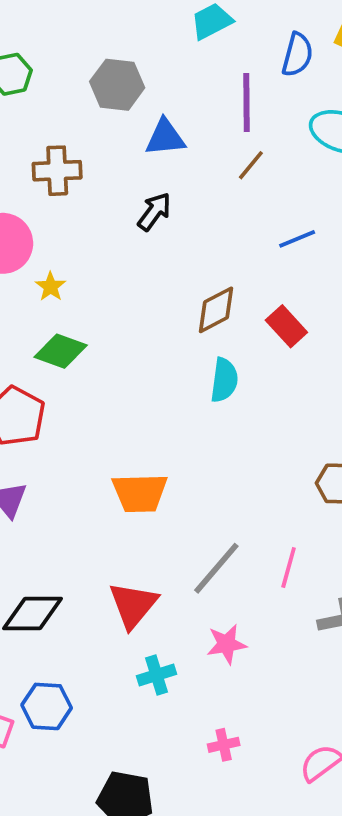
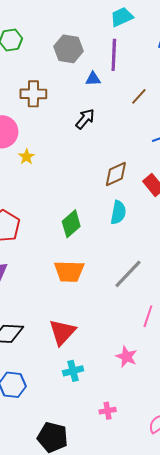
purple line: (247, 103) -> (114, 55), moved
blue triangle: (165, 137) -> (93, 79), size x0.7
green diamond: (61, 351) -> (71, 224), moved, turned -64
gray line: (216, 568) -> (128, 274), moved
pink star: (227, 644) -> (126, 357), moved, turned 30

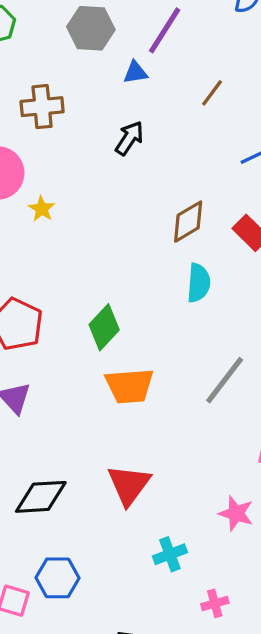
purple line: (114, 55) -> (165, 30), turned 36
green diamond: (71, 224) -> (104, 327), moved
cyan cross: (73, 371) -> (170, 554), moved

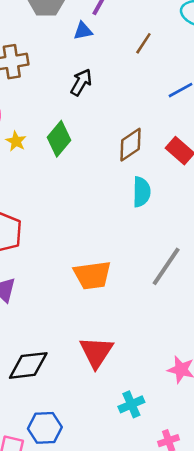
green diamond: (104, 327) -> (59, 139), moved

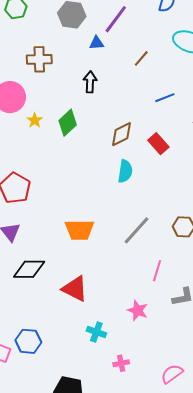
black arrow: (81, 82) -> (90, 82), turned -35
red triangle: (96, 352) -> (75, 289), turned -44
black diamond: (28, 365) -> (29, 269), moved
cyan cross: (131, 404) -> (96, 332), turned 36

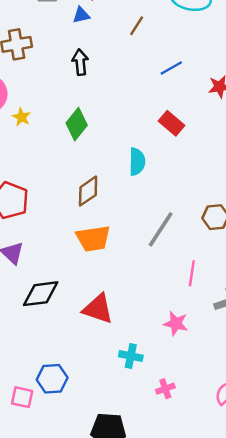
green diamond: (68, 123) -> (77, 124), moved
brown diamond: (122, 134) -> (88, 191), moved

